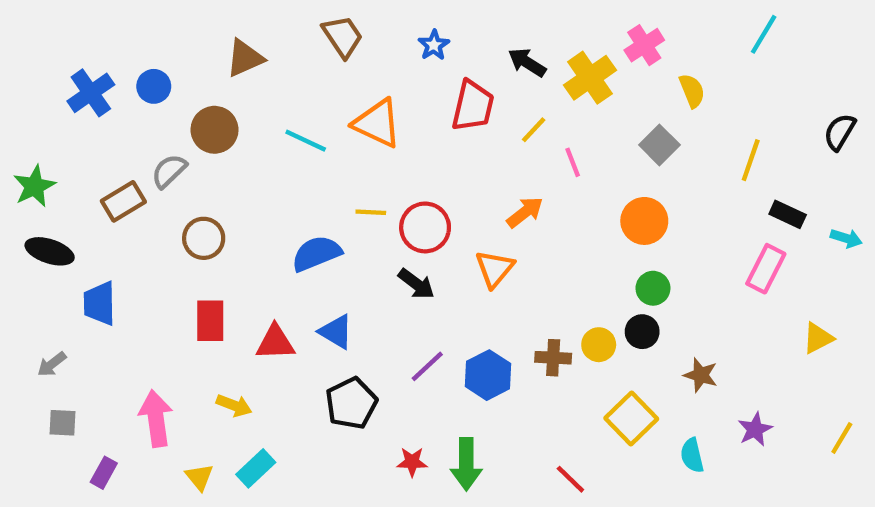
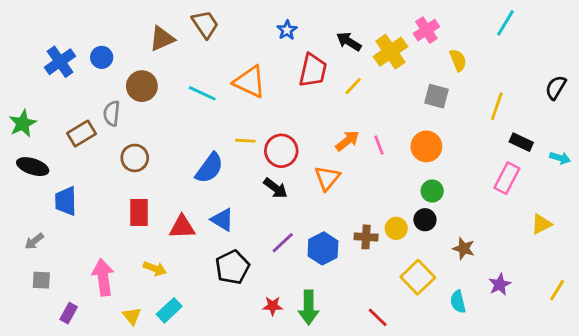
brown trapezoid: (343, 36) -> (205, 24), moved
gray square: (659, 145) -> (436, 96), turned -30
pink line: (573, 162) -> (379, 145), moved
gray semicircle: (169, 171) -> (112, 113), turned -40
blue semicircle: (317, 254) -> (209, 168), turned 148

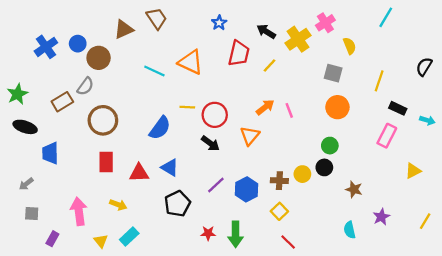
brown circle: (142, 86) -> (99, 58), moved
gray semicircle: (112, 113) -> (85, 86), turned -150
orange circle: (426, 146) -> (337, 107), moved
brown circle: (135, 158) -> (103, 120), size x1.4
yellow square: (418, 277) -> (279, 211), moved, size x0.7

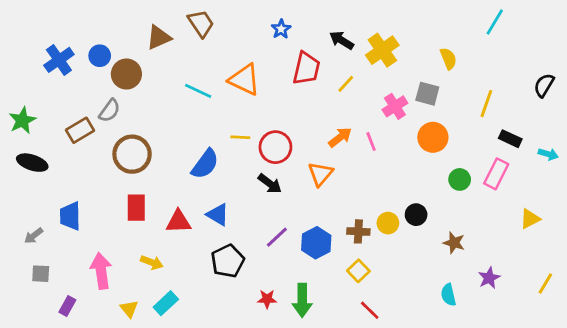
pink cross: (325, 23) -> (395, 106), moved
green circle: (330, 146) -> (460, 179), moved
blue trapezoid: (50, 153) -> (70, 216), moved

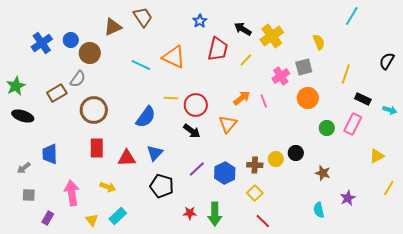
gray square: (427, 94) -> (304, 67), turned -30
blue triangle: (218, 215) -> (155, 153), turned 42
black pentagon: (228, 261) -> (162, 186), turned -30
yellow line: (545, 284) -> (389, 188), moved

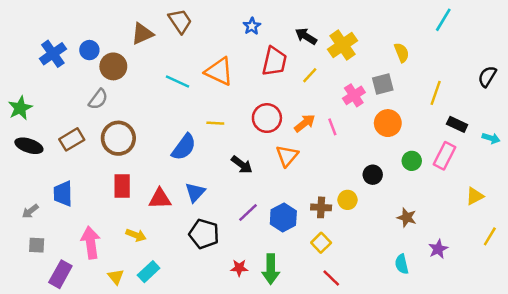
brown rectangle: (57, 93) -> (72, 139), moved
red circle: (196, 105) -> (267, 118), moved
black circle: (296, 153) -> (373, 175), moved
purple rectangle: (48, 218) -> (60, 274), size x1.5

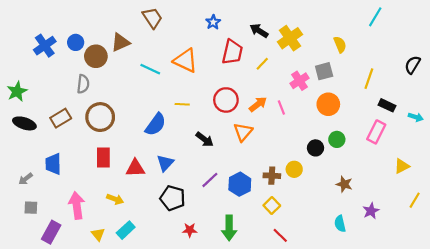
brown triangle: (142, 34) -> (120, 42), moved
gray semicircle: (98, 99) -> (83, 84), turned -30
green circle: (412, 161) -> (337, 139), moved
red star: (239, 268) -> (190, 230), moved

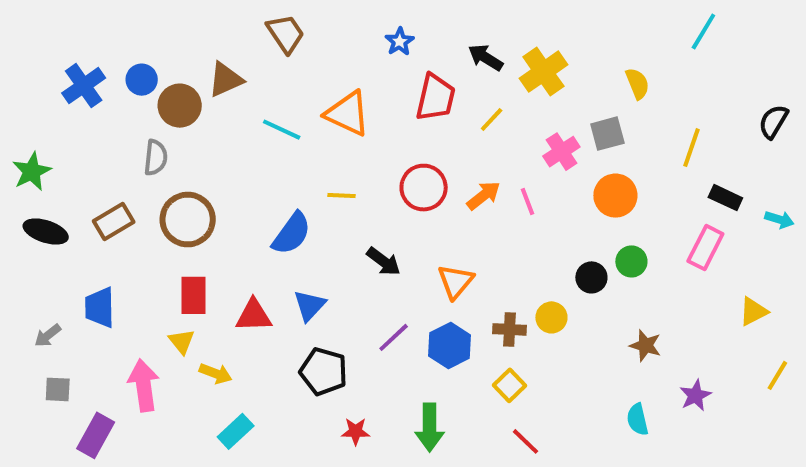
orange triangle: (243, 132) -> (456, 281), moved
yellow triangle: (98, 234) -> (182, 341), moved

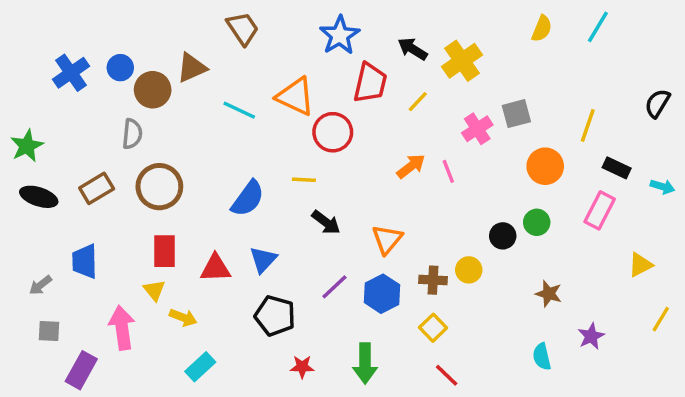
blue star: (400, 42) -> (340, 35), size x1.6
yellow semicircle: (637, 84) -> (542, 29), moved, turned 44
red circle: (424, 188) -> (333, 132), moved
yellow line: (342, 196) -> (304, 180), moved
orange circle: (615, 196) -> (545, 166), moved

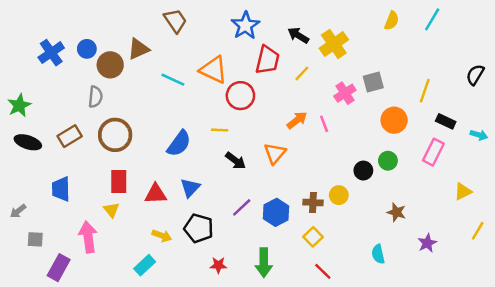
orange triangle: (387, 239) -> (275, 153), moved
gray arrow: (40, 285) -> (18, 211), moved
yellow arrow: (183, 317) -> (162, 236), moved
cyan semicircle: (542, 357) -> (378, 254), moved

